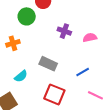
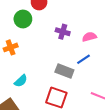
gray rectangle: (48, 64) -> (64, 71), moved
blue line: (83, 72) -> (83, 59), moved

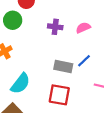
blue line: (83, 59) -> (84, 61), moved
cyan semicircle: (21, 81) -> (20, 84), size x1.5

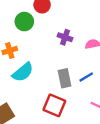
gray rectangle: (63, 67) -> (64, 78), turned 54
cyan semicircle: (20, 84) -> (23, 72), moved

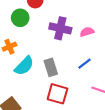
purple cross: (65, 37) -> (60, 28), size x1.5
gray rectangle: (64, 78) -> (51, 67), moved

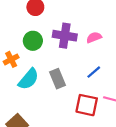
green circle: (20, 18) -> (33, 41), moved
red square: (57, 94) -> (87, 105), moved

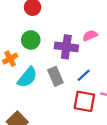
purple cross: (65, 36) -> (66, 47), moved
blue line: (94, 72) -> (84, 75), moved

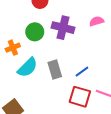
pink semicircle: (90, 36) -> (97, 21), moved
purple cross: (66, 47) -> (63, 28), moved

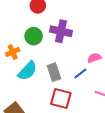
pink semicircle: (97, 21) -> (94, 58), moved
red square: (80, 97) -> (61, 99), moved

